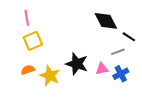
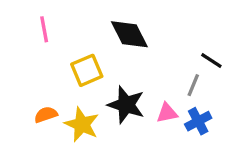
black diamond: (106, 21) -> (129, 34), moved
yellow square: (33, 41) -> (87, 70), moved
gray line: (118, 52) -> (193, 85), turned -48

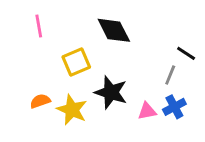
pink triangle: (167, 113) -> (147, 111), moved

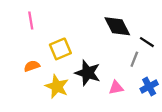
black diamond: (114, 30) -> (117, 26), moved
orange semicircle: (40, 101) -> (32, 66), moved
blue cross: (174, 107) -> (149, 87), moved

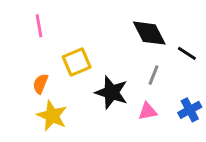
gray line: (134, 59) -> (154, 75), moved
orange semicircle: (32, 66) -> (40, 84), turned -49
yellow star: (57, 87) -> (52, 116), moved

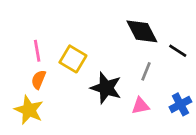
pink line: (39, 26) -> (37, 51), moved
yellow square: (77, 62) -> (73, 59), turned -36
yellow star: (52, 116) -> (29, 110), moved

